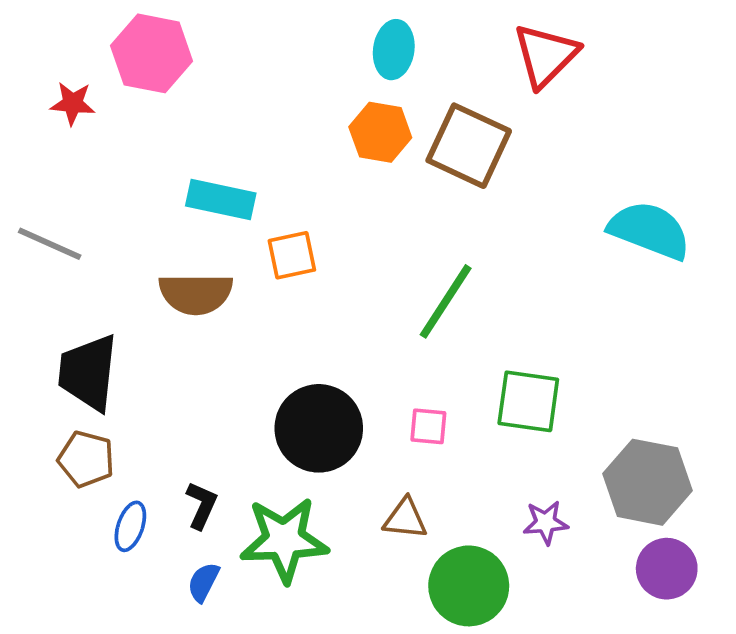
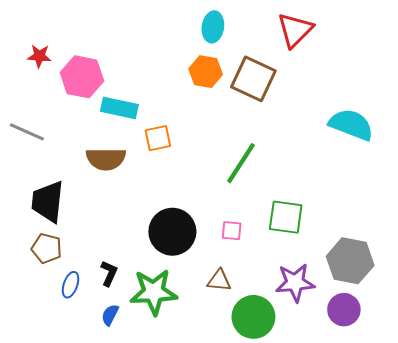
pink hexagon: (152, 53) -> (82, 77), moved
purple star: (546, 523) -> (295, 283), size x1.6
purple circle: (667, 569) -> (344, 310), moved

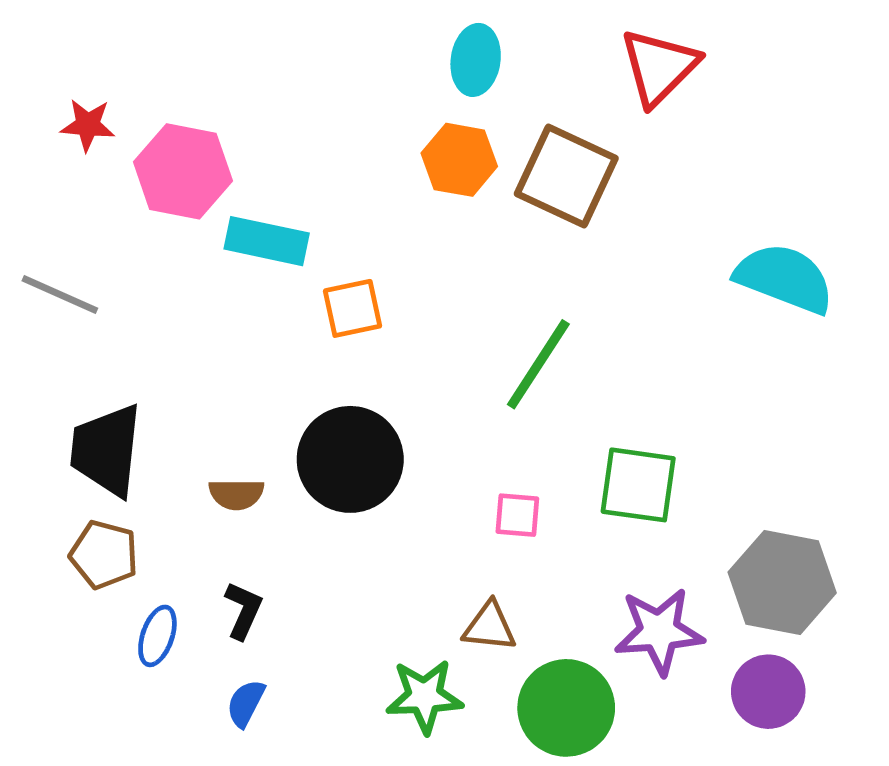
brown semicircle: (106, 159) -> (236, 494), moved, size x0.6
black circle: (172, 232) -> (350, 459), moved
green star: (154, 292) -> (425, 696), moved, size x0.7

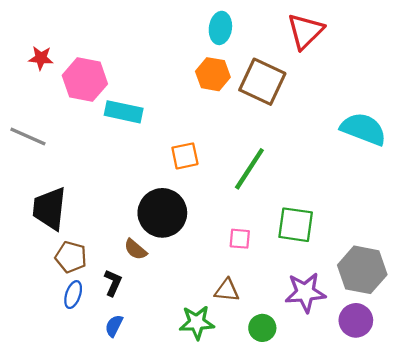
orange square: (353, 308) -> (185, 156), moved
brown semicircle: (236, 494) -> (135, 249), moved, turned 40
brown pentagon: (104, 555) -> (71, 257), moved
green circle: (566, 708) -> (262, 328), size x0.6

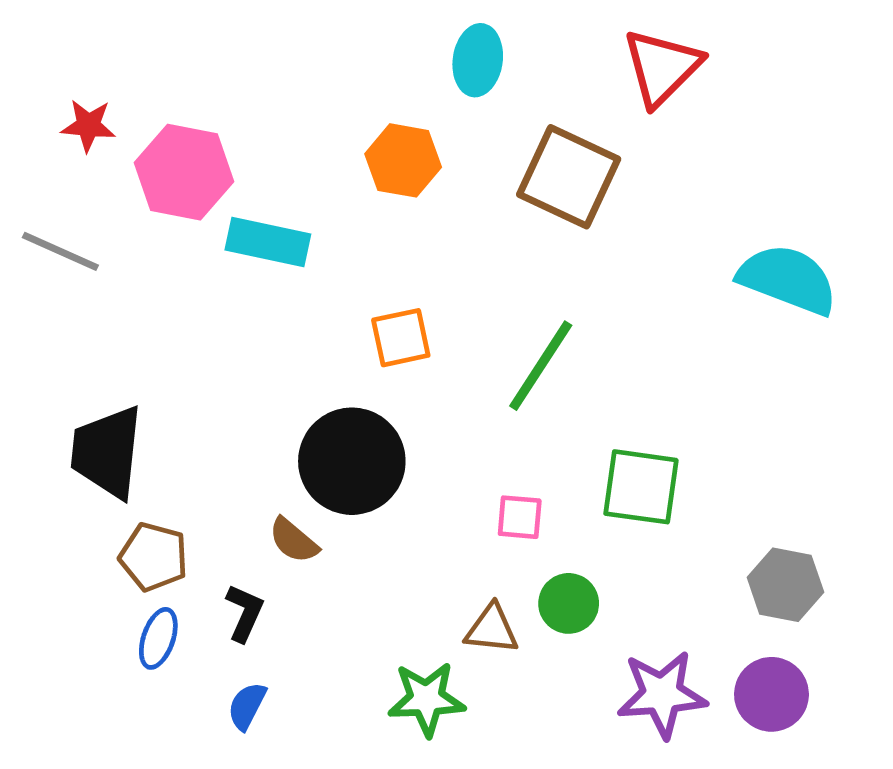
orange hexagon: (213, 74) -> (403, 160), moved
gray line: (28, 137) -> (60, 251), moved
gray hexagon: (362, 270) -> (785, 585), size x0.7
purple star: (305, 292) -> (662, 694), moved
green circle: (262, 328) -> (569, 603), moved

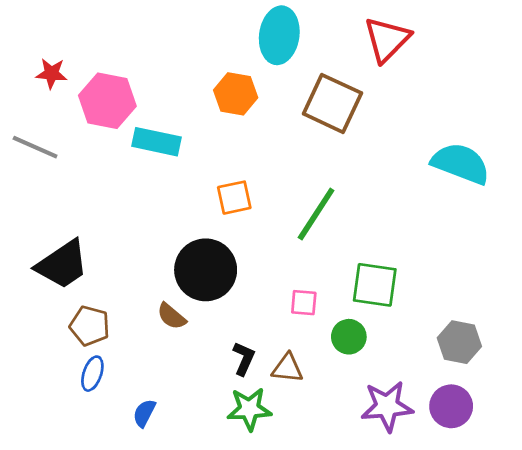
cyan ellipse: (478, 60) -> (279, 35), size x1.4
black trapezoid: (107, 452) -> (62, 264), turned -130
green circle: (569, 603) -> (349, 337), moved
black L-shape: (245, 613) -> (244, 359), moved

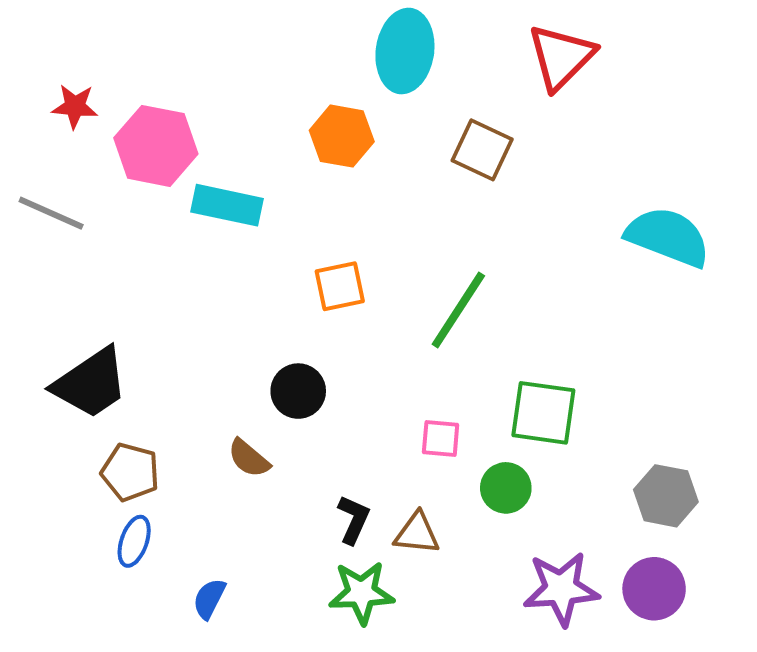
brown square: (332, 103) -> (482, 150), size x0.7
black circle: (206, 270) -> (298, 391), size x0.6

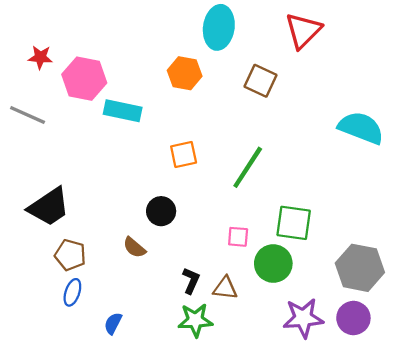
green circle: (506, 488) -> (273, 264), size x1.4
gray hexagon: (666, 496) -> (360, 268), size x1.4

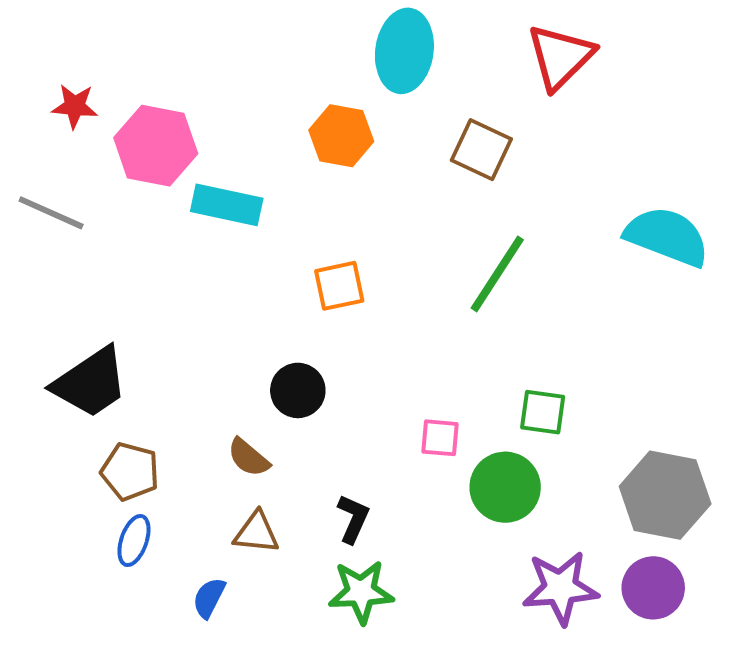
green line: (248, 167) -> (497, 274), moved
green square: (294, 223) -> (543, 412), size x0.7
brown triangle: (225, 288) -> (256, 533), moved

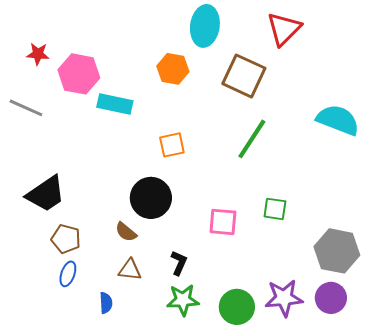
brown square: (481, 150) -> (244, 76), size x1.4
black circle: (298, 390) -> (151, 198), size x1.5
pink square: (440, 438) -> (223, 222), size x1.4
green circle: (505, 487) -> (237, 307), moved
blue semicircle: (209, 598) -> (106, 303), turned 150

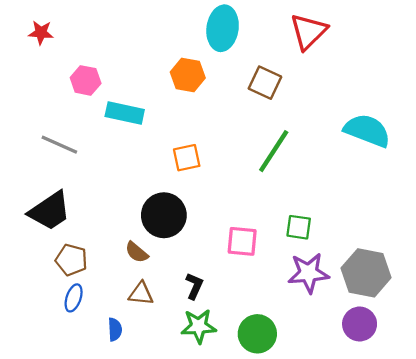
red star: (38, 54) -> (41, 33), moved
pink hexagon: (79, 74) -> (86, 80), size x0.7
brown square: (244, 76) -> (265, 83), size x0.7
gray line: (26, 108) -> (59, 145), moved
purple star: (284, 298) -> (308, 273), moved

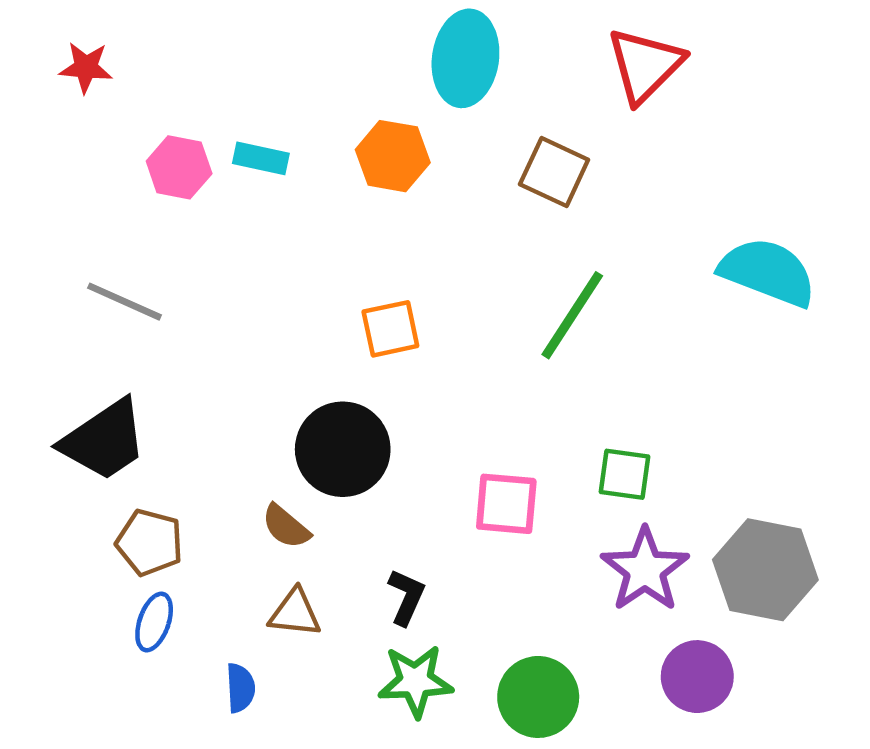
cyan rectangle: (125, 113) -> (261, 158), moved, size x0.7
purple star: (308, 273) -> (645, 570), turned -30
purple circle: (360, 324) -> (697, 677), moved

